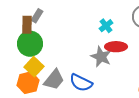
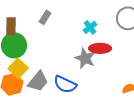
gray rectangle: (37, 16) -> (45, 17), moved

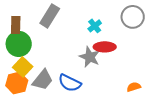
gray rectangle: (45, 17) -> (50, 16), size x1.6

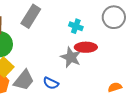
cyan cross: (95, 26) -> (76, 26), turned -32
blue semicircle: (70, 83) -> (51, 83), size x0.7

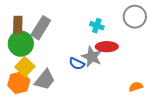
gray rectangle: (31, 16) -> (41, 28), moved
blue semicircle: (51, 83) -> (77, 64), moved

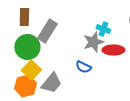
brown rectangle: (18, 25) -> (24, 17), moved
gray star: (92, 57) -> (93, 42), moved, turned 30

